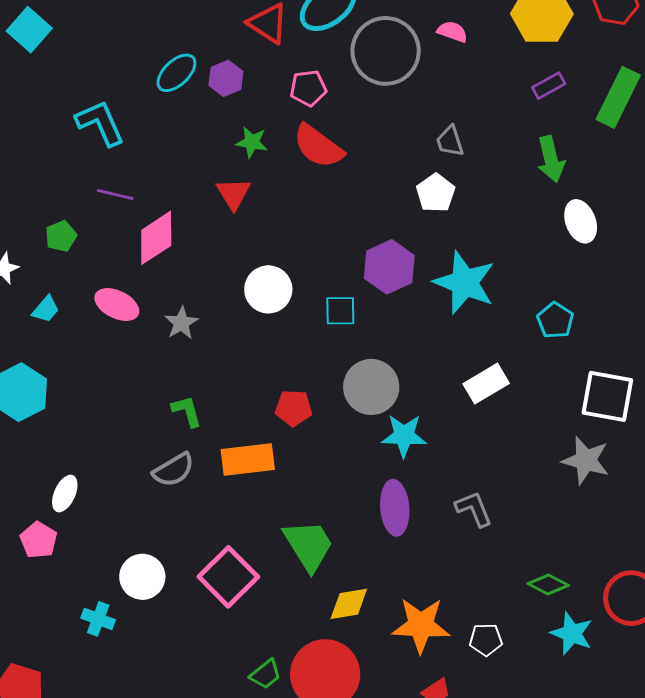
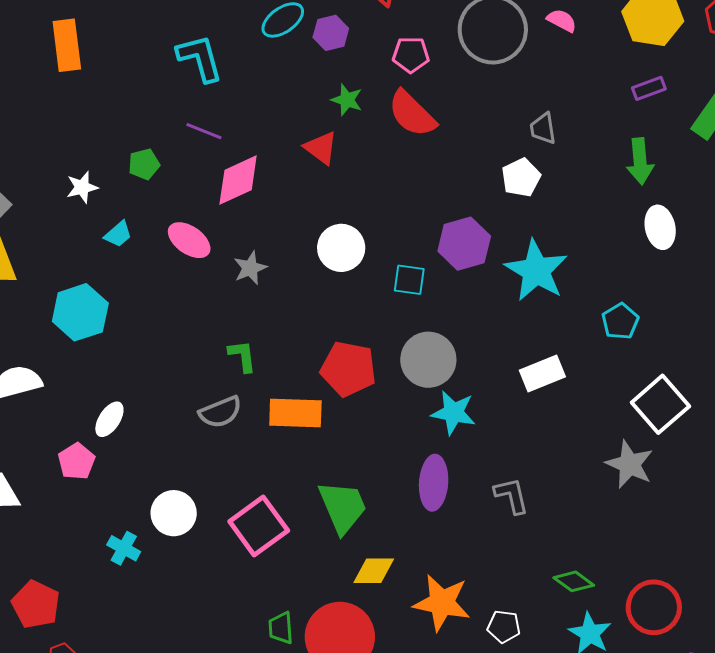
red triangle: (233, 194) -> (321, 148), turned -30
white square: (607, 396) -> (660, 404), turned 30
red pentagon: (294, 408) -> (348, 369), size x1.5
green trapezoid: (265, 674) -> (281, 628), turned 116

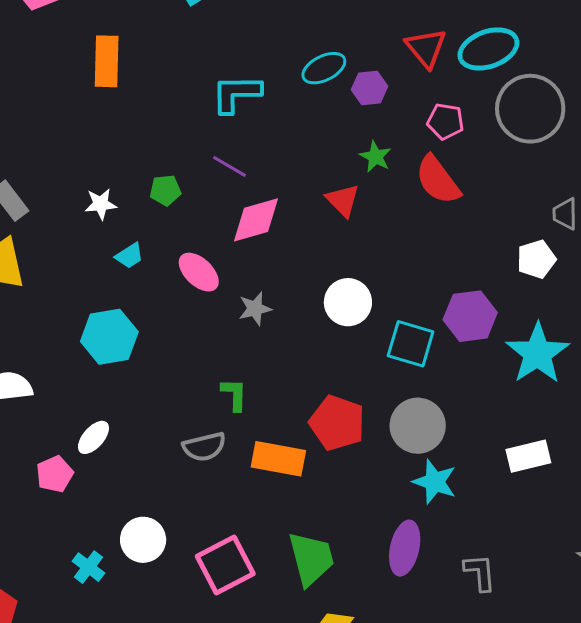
cyan L-shape: (200, 58) -> (236, 94), turned -84
cyan square: (409, 280) -> (411, 344), size x1.4
cyan hexagon: (80, 312) -> (109, 337), moved

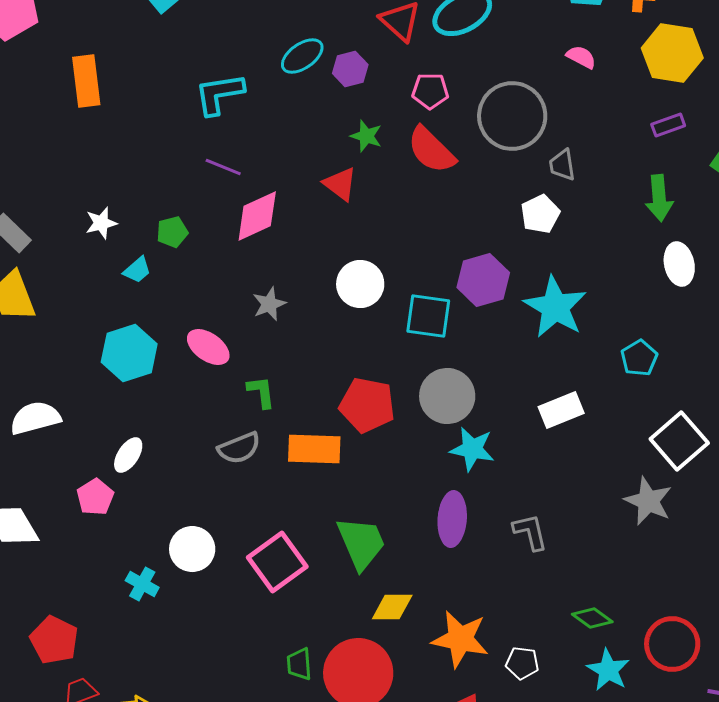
gray circle: (530, 109) -> (512, 116), moved
green pentagon: (165, 190) -> (172, 232), moved
pink ellipse: (199, 272) -> (208, 347), moved

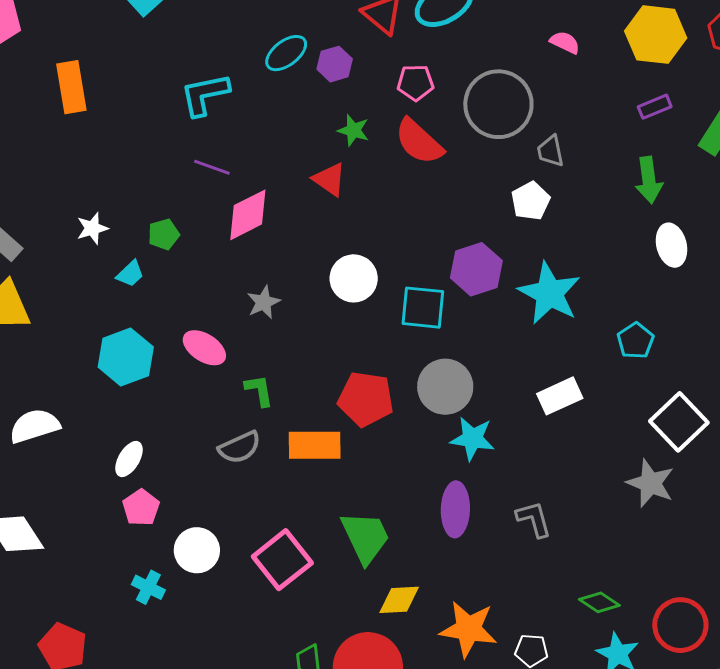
pink pentagon: (95, 497) -> (141, 508), moved

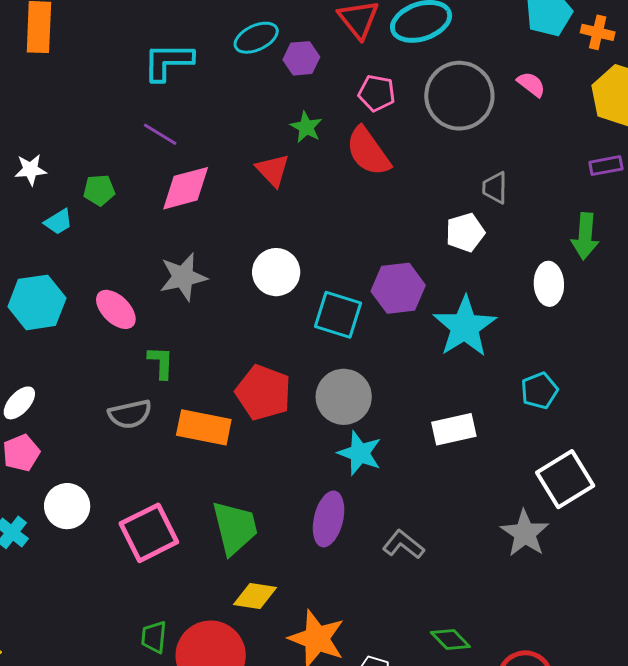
gray circle: (498, 104) -> (459, 96), moved
white ellipse: (672, 245) -> (549, 284), moved
gray star: (264, 302) -> (183, 277), size x1.4
gray L-shape: (534, 519) -> (403, 545), turned -48

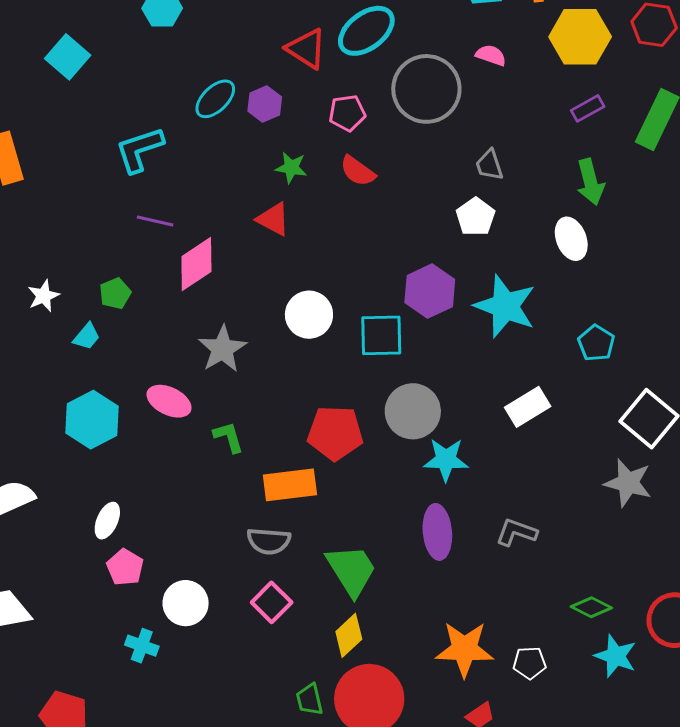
red semicircle: (368, 151) -> (358, 171), size x0.7
gray semicircle: (130, 414) -> (269, 541), moved, turned 36
pink square: (149, 533) -> (272, 602), size x0.7
yellow diamond: (255, 596) -> (349, 635), moved, turned -33

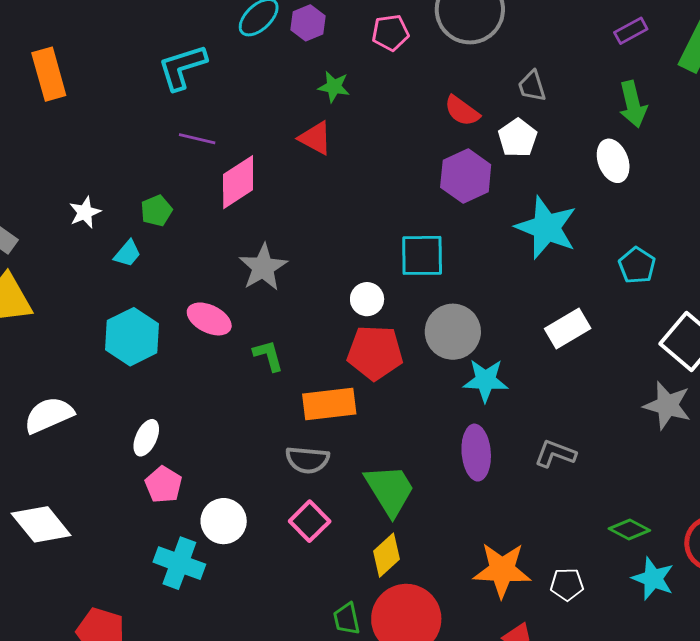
red semicircle: (358, 171) -> (462, 111), moved
purple hexagon: (430, 291) -> (466, 176), moved
white circle: (309, 315) -> (367, 299), moved, size x0.7
cyan cross: (142, 646) -> (179, 563), size x1.5

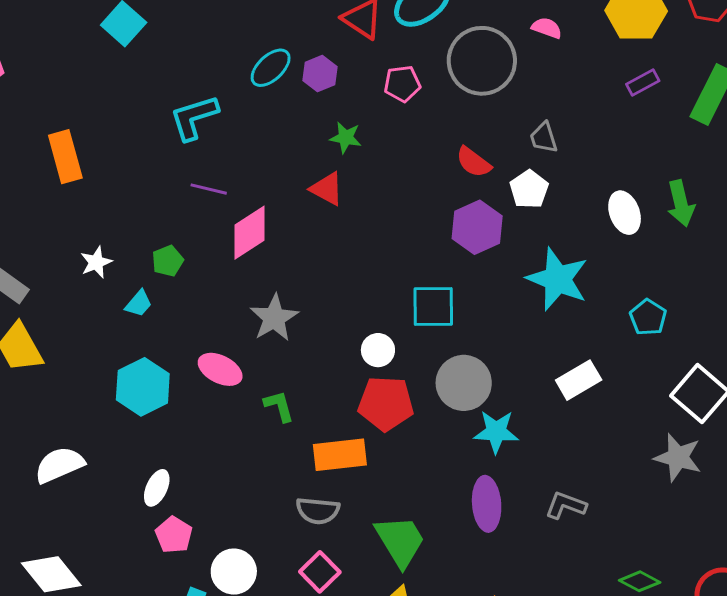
orange rectangle: (49, 74) -> (65, 157), moved
green arrow: (633, 104) -> (681, 203), moved

